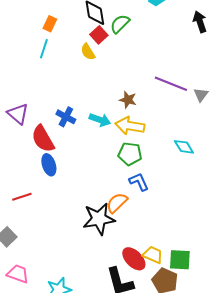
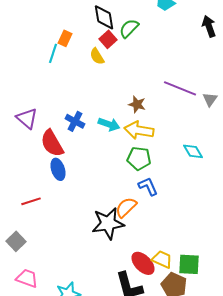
orange rectangle: (50, 24) -> (65, 38), moved

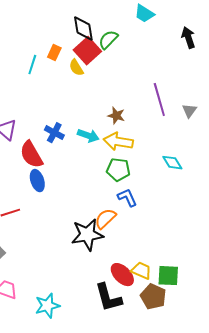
orange rectangle: (65, 38) -> (54, 53), moved
red square: (108, 39) -> (87, 51), size x1.5
purple line: (180, 88) -> (159, 100), turned 52

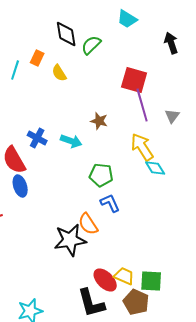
red square: (87, 51) -> (134, 80), moved, turned -32
yellow arrow: (118, 142) -> (142, 147), moved, turned 48
orange semicircle: (105, 219) -> (88, 224), turned -80

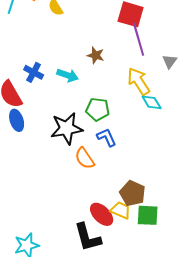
gray triangle: (172, 116) -> (170, 61), moved
black star: (70, 240) -> (67, 128), moved
brown pentagon: (136, 302) -> (133, 193), moved

